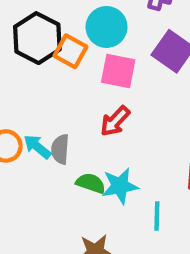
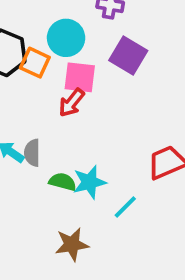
red arrow: (115, 121) -> (72, 103), moved
cyan line: (157, 216) -> (125, 207), turned 48

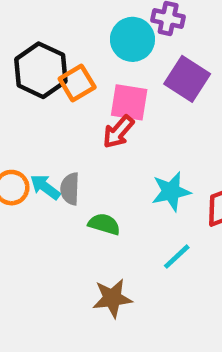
cyan circle: (66, 38) -> (132, 39), moved
orange square: (35, 63) -> (77, 83), turned 32
cyan star: (89, 182) -> (171, 192), moved

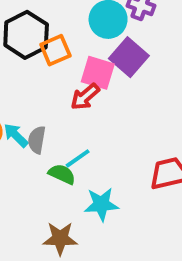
purple square: (187, 79) -> (129, 57), moved
cyan star: (171, 192) -> (101, 204), moved
cyan line: (177, 257) -> (78, 158), moved

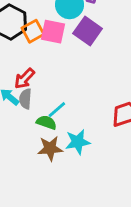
pink square: (98, 73) -> (53, 32), moved
red arrow: (85, 97) -> (24, 79), moved
brown star: (60, 238) -> (50, 148), moved

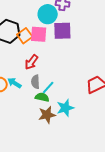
purple square: (88, 31) -> (62, 31), turned -30
red arrow: (24, 79) -> (31, 62), moved
gray semicircle: (25, 99) -> (35, 82), moved

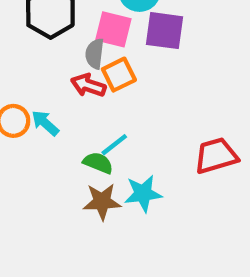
orange square: (25, 36) -> (119, 75), moved
red arrow: (31, 62) -> (88, 85), turned 63
gray semicircle: (35, 82) -> (95, 54), moved

